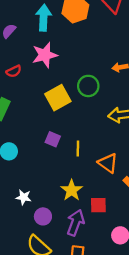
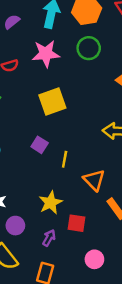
green circle: (88, 86) -> (89, 48), moved
purple arrow: (76, 223) -> (49, 238), size x0.6

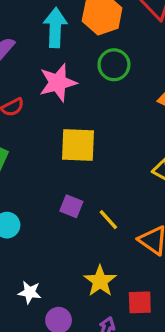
yellow square: (52, 101) -> (78, 145), turned 32
yellow line: (65, 159) -> (108, 220), turned -42

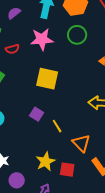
red square: (140, 302) -> (67, 170), moved

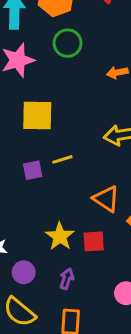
purple square: (37, 114) -> (33, 170), turned -32
yellow line: (57, 126) -> (62, 159), moved, turned -64

